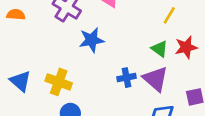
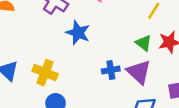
blue star: (92, 40) -> (78, 33), turned 30

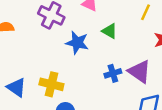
green triangle: (144, 43) -> (110, 31), moved

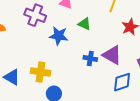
blue cross: (113, 73) -> (90, 58), turned 32

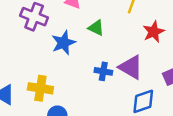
blue star: (59, 36) -> (63, 43), turned -30

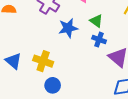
blue cross: (103, 71) -> (99, 40), moved

